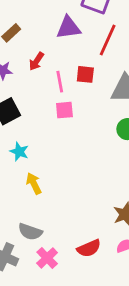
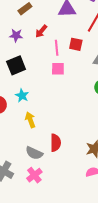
gray semicircle: (30, 232) -> (34, 153), moved
red semicircle: (89, 248) -> (56, 143), moved, turned -72

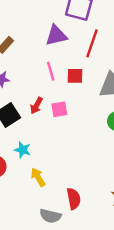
red arrow: (41, 31) -> (36, 106), moved
pink line: (57, 48) -> (51, 71), moved

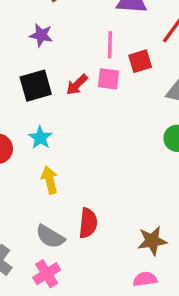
red square: (75, 76) -> (140, 61), turned -35
pink square: (59, 109) -> (109, 79), moved

